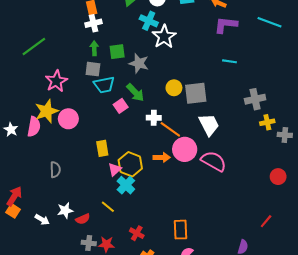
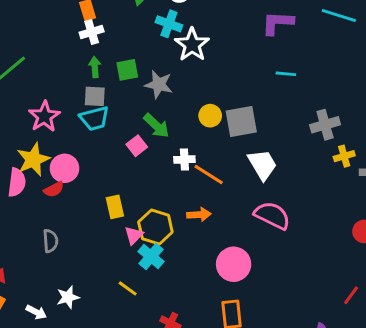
cyan trapezoid: (104, 85) -> (94, 118), moved
pink circle: (185, 149) -> (234, 264), moved
red semicircle: (83, 219) -> (54, 189), moved

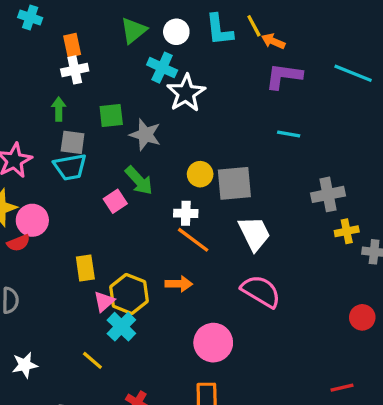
green arrow: (95, 67) -> (59, 109), moved
white cross: (184, 159) -> (186, 213), moved
red line: (351, 295) -> (342, 388), turned 36

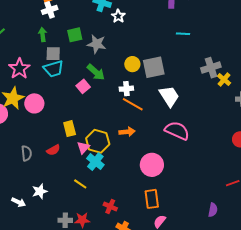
white star: (186, 93) -> (118, 16), size x0.6
yellow cross: (347, 231) -> (224, 80), moved, turned -32
red semicircle: (18, 243) -> (53, 150), moved

